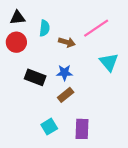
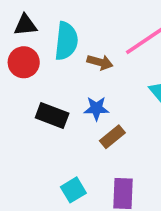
cyan semicircle: (44, 28) -> (66, 41), size x1.5
brown rectangle: (66, 95) -> (112, 137), moved

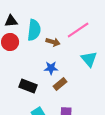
black rectangle: (52, 115) -> (28, 86), moved

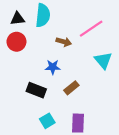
cyan semicircle: (34, 30) -> (43, 15), moved
blue star: (51, 68) -> (53, 67), moved

